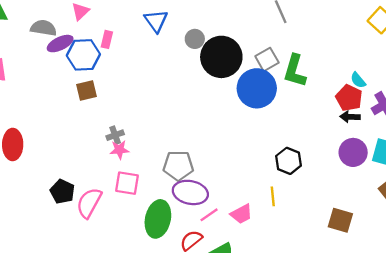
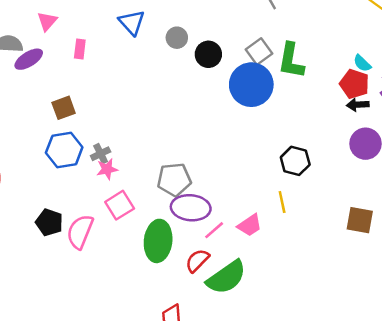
blue hexagon: (83, 55) -> (64, 150), moved
black circle: (221, 57) -> (208, 54), size x0.6
pink square: (127, 183) -> (120, 205), turned -35

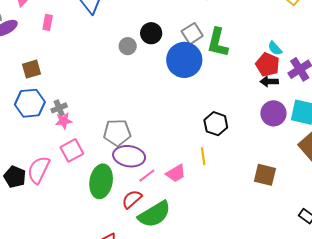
gray circle: (177, 38) -> (128, 46), moved
black pentagon: (49, 222) -> (15, 177), moved

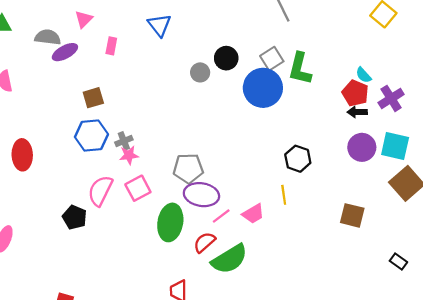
pink semicircle: (39, 170) -> (100, 191), moved

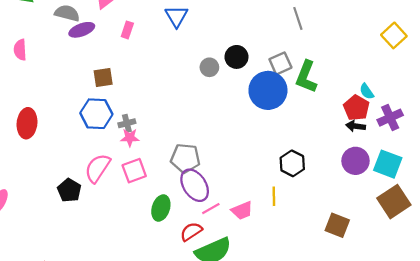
purple ellipse: (201, 195) -> (195, 185), turned 40
green ellipse: (170, 222) -> (161, 208), size x0.7

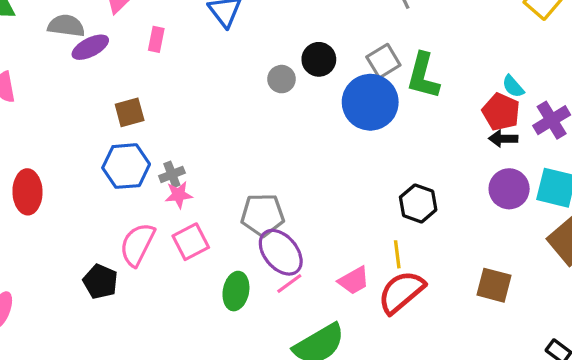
pink line: (211, 209) -> (289, 284), moved
red semicircle: (191, 232) -> (401, 292), moved, size x1.5

